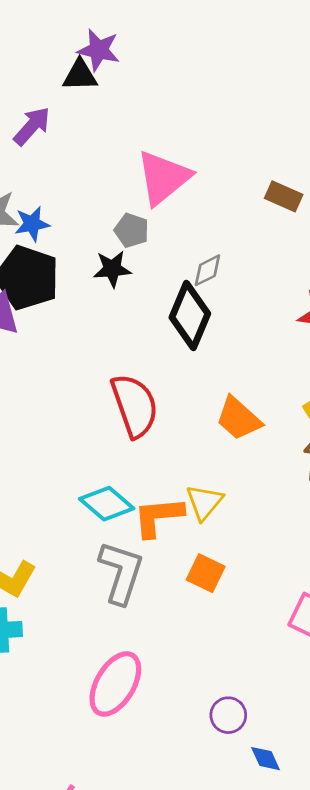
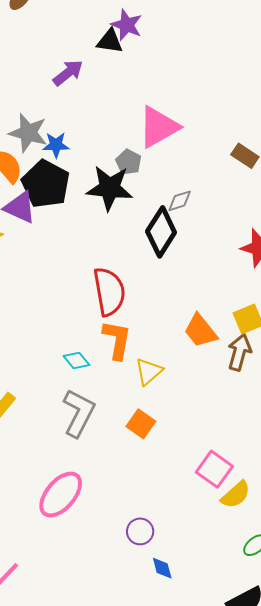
black star: (112, 269) -> (110, 188), size x1.6
orange trapezoid: (238, 419) -> (200, 331), moved
cyan diamond: (107, 504) -> (76, 360), size x0.7
orange L-shape: (158, 517) -> (117, 340), moved, turned 96

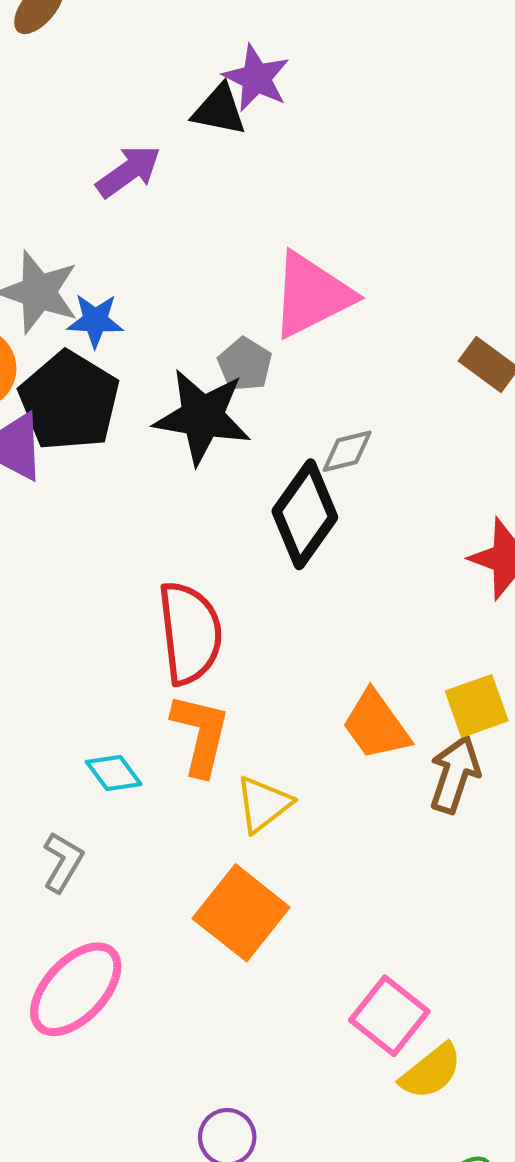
gray L-shape: (79, 413) -> (63, 862), moved, size x0.6
orange square: (141, 424) -> (241, 913), size x1.5
pink ellipse: (61, 495) -> (76, 989), moved

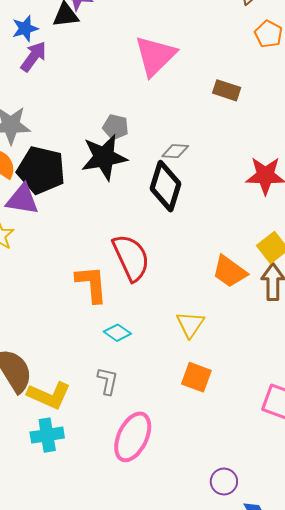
pink triangle: (312, 295) -> (155, 56), moved
blue star: (95, 321) -> (25, 28), moved
gray diamond: (347, 451) -> (175, 151), turned 36
orange L-shape: (201, 734) -> (91, 284), moved
orange square: (241, 913) -> (196, 377), size x0.7

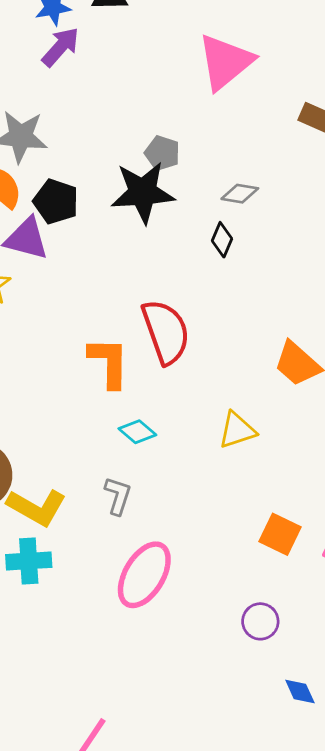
black pentagon: (41, 170) -> (56, 201), size x0.7
black diamond: (165, 186) -> (222, 240), size x0.5
yellow triangle: (190, 324) -> (237, 430), turned 32
orange square: (196, 377) -> (280, 534), moved
purple circle: (224, 482) -> (260, 621), moved

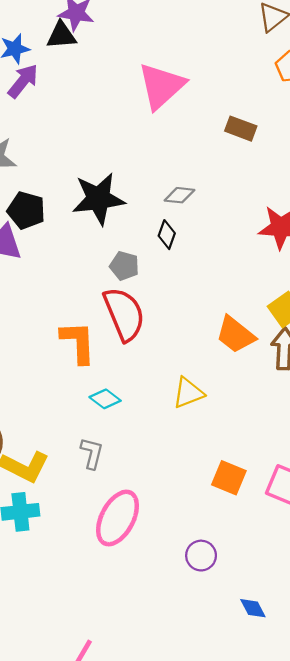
gray pentagon: (162, 153) -> (124, 266), moved
purple circle: (260, 621) -> (201, 556), moved

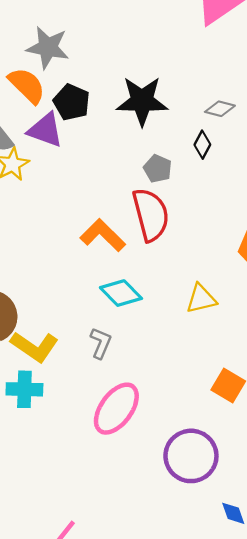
orange L-shape: (78, 342) -> (103, 235), turned -51
cyan diamond: (105, 399) -> (121, 293), size x1.4
purple circle: (201, 556) -> (191, 456), size x1.8

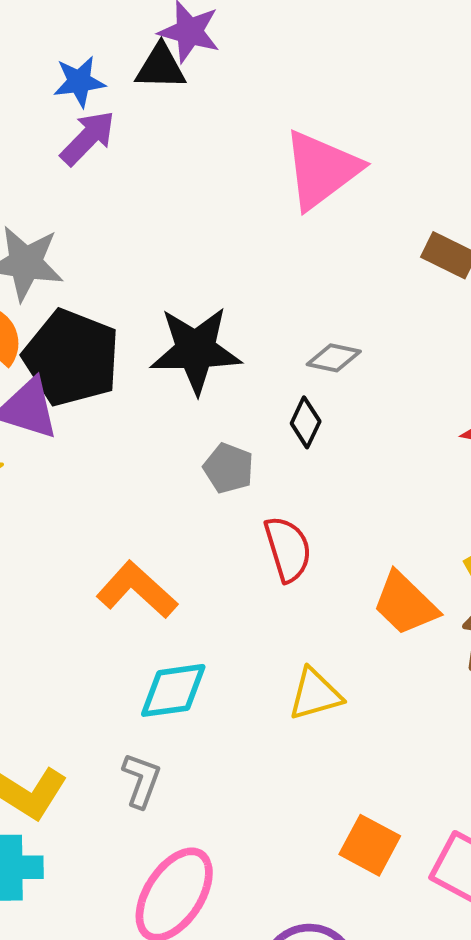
black pentagon: (71, 102) -> (71, 358), size x1.5
red semicircle: (151, 215) -> (288, 549), moved, size x0.7
cyan diamond: (121, 293) -> (173, 690), turned -51

